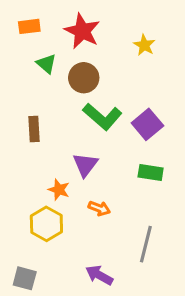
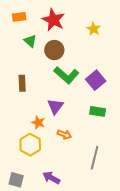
purple arrow: (99, 275) -> (51, 178), moved

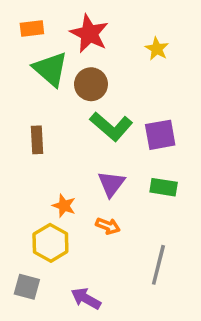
green triangle: (30, 41) -> (50, 69), size x1.6
purple square: (96, 80) -> (160, 135), turned 30
purple triangle: (55, 106) -> (111, 184), moved
gray square: (16, 180) -> (27, 287), moved

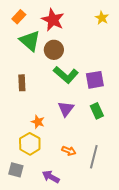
orange rectangle: (32, 29) -> (19, 17), turned -40
yellow star: (157, 49) -> (102, 18), moved
green rectangle: (164, 187) -> (97, 111), turned 56
orange arrow: (108, 226) -> (69, 151), moved

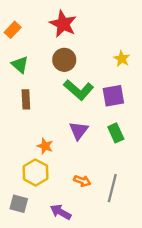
orange rectangle: (19, 17) -> (13, 30), moved
yellow star: (102, 18) -> (122, 59), moved
green triangle: (30, 41) -> (20, 65), moved, size x0.7

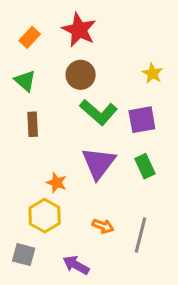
orange rectangle: (13, 30) -> (30, 37), moved
purple triangle: (79, 131) -> (99, 163), size x1.4

